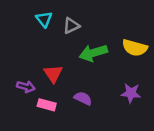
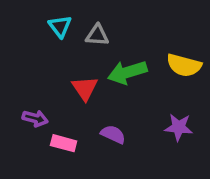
gray triangle: (71, 26) -> (97, 35), turned 30
red triangle: (53, 74) -> (85, 88), moved

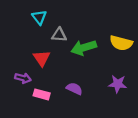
gray triangle: (97, 35) -> (59, 35), moved
red triangle: (85, 88) -> (42, 58), moved

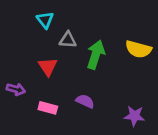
green arrow: (84, 48) -> (96, 55), turned 125
purple arrow: (23, 78) -> (16, 89), moved
purple star: (118, 84) -> (134, 116), moved

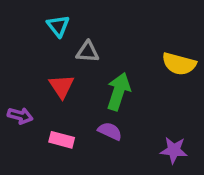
green arrow: (96, 55) -> (119, 91), moved

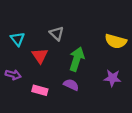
cyan triangle: (58, 26) -> (18, 39), moved
gray triangle: (87, 52) -> (57, 33), turned 40
purple star: (174, 150) -> (112, 78), moved

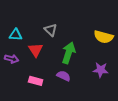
cyan triangle: (18, 39) -> (16, 35), turned -48
purple arrow: (13, 75) -> (12, 59), moved

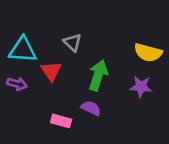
cyan triangle: (16, 35) -> (23, 50), size x1.5
purple star: (101, 70) -> (141, 87), moved
pink rectangle: (36, 81) -> (61, 121), moved

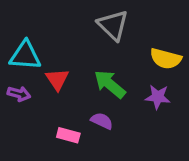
gray triangle: (73, 43) -> (113, 25), moved, size x1.5
green arrow: (98, 75) -> (110, 84), turned -68

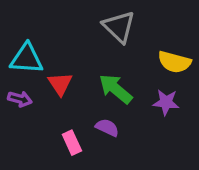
pink rectangle: (68, 135) -> (72, 143), turned 50

